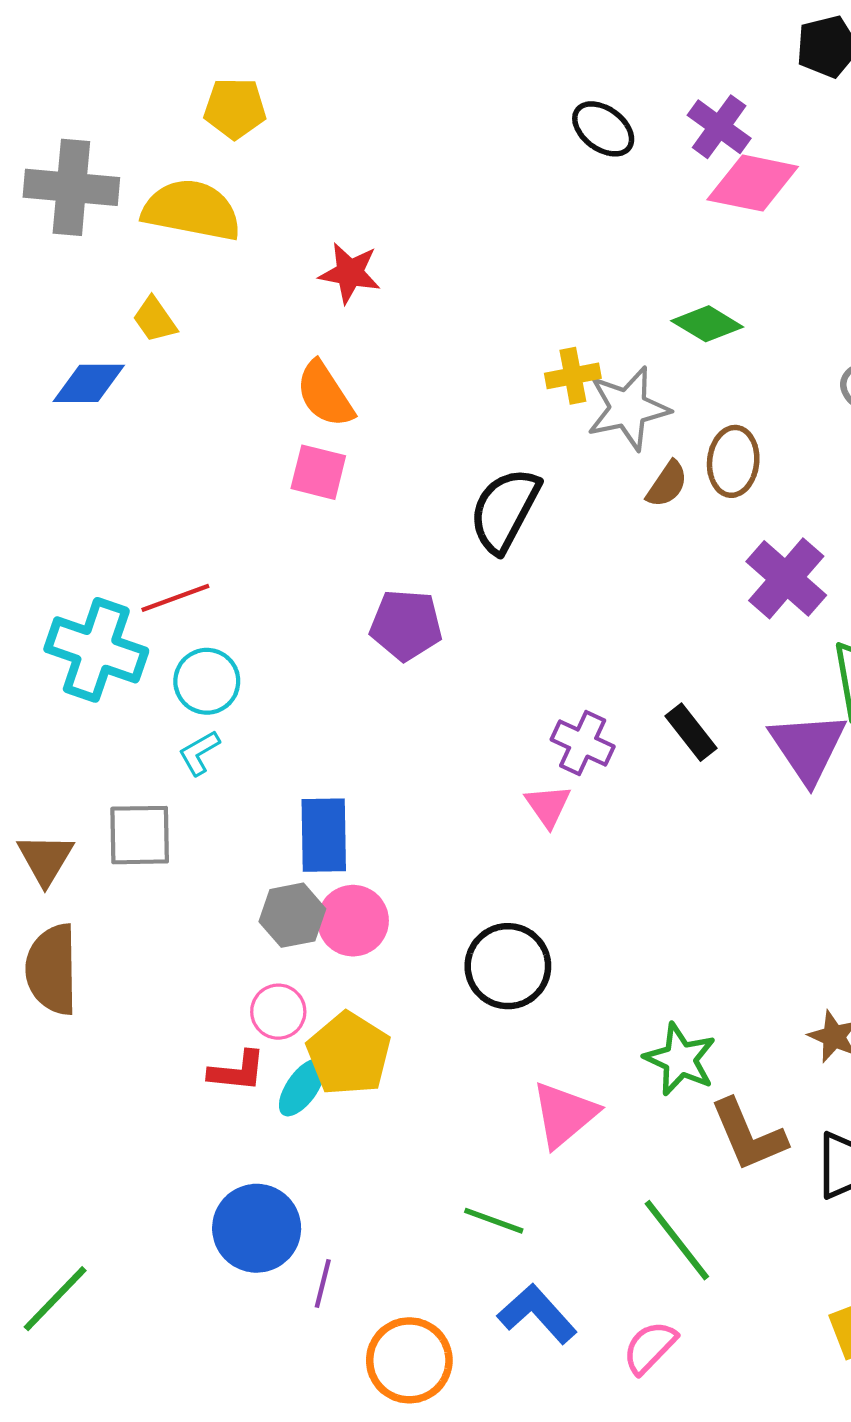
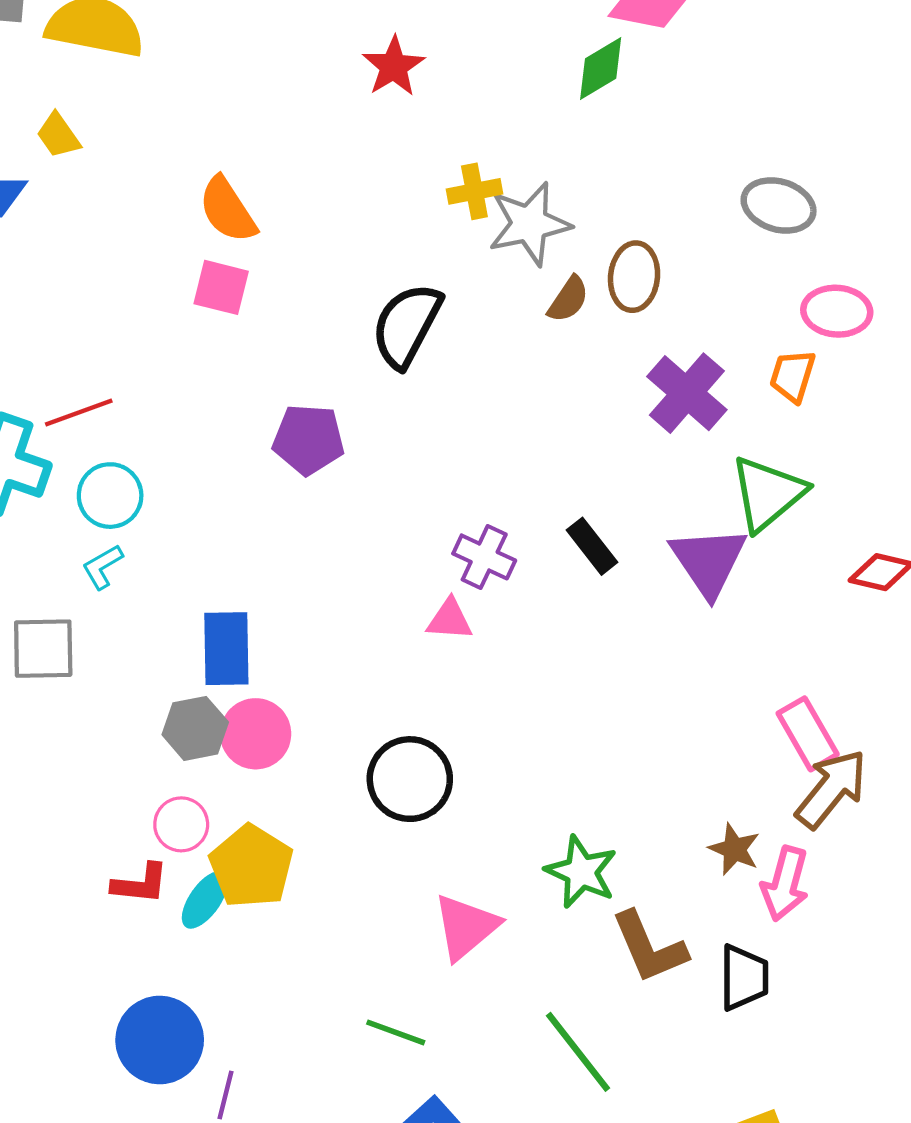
red star: (350, 273) -> (394, 66), moved, turned 30
green diamond: (707, 324) -> (601, 69), moved, turned -62
pink triangle: (548, 806) -> (450, 620), turned -51

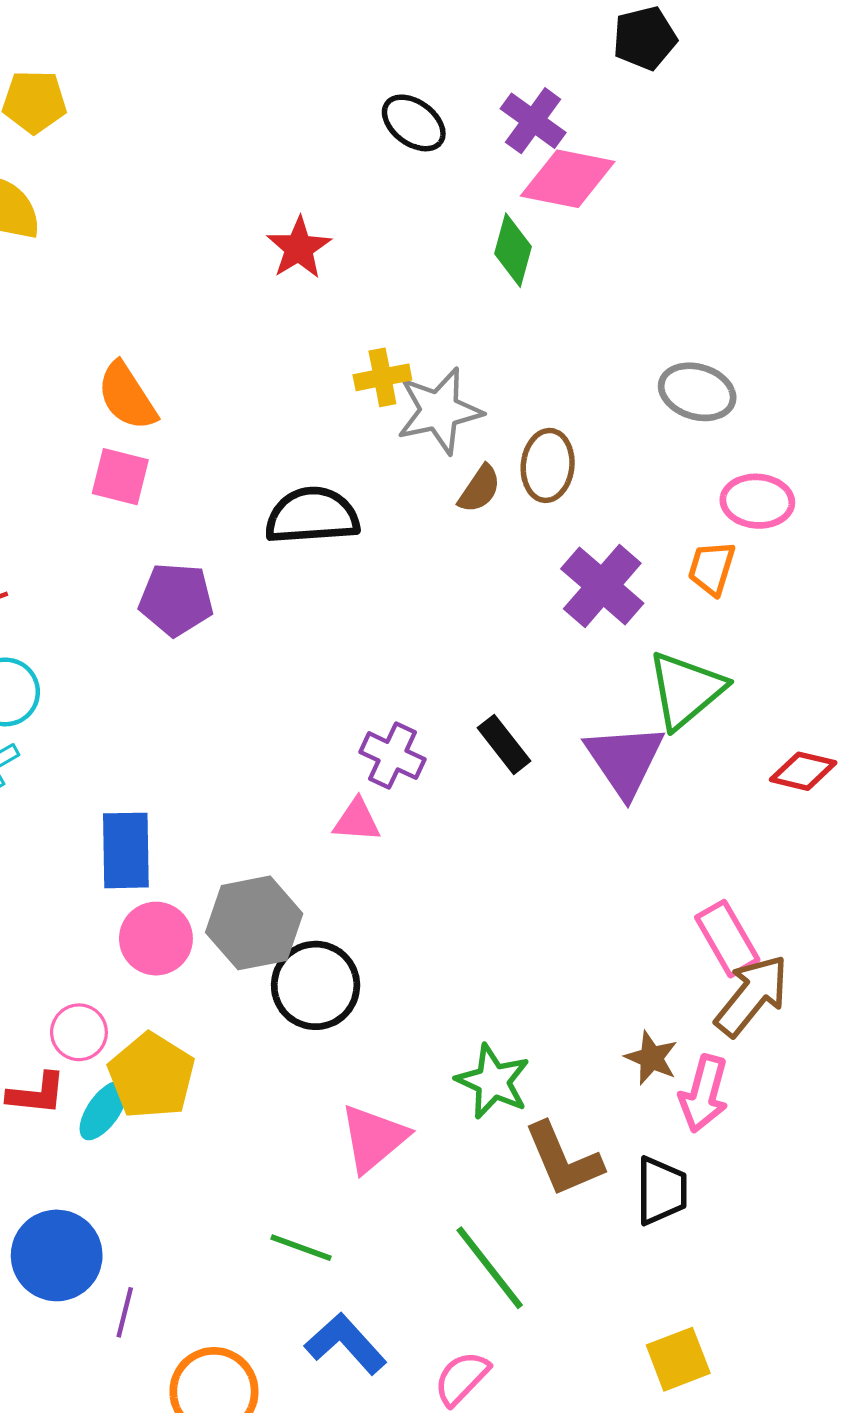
green diamond: (601, 69) -> (513, 250), turned -44
black semicircle: (407, 325) -> (312, 516), turned 58
purple pentagon: (308, 439) -> (176, 599), moved
gray hexagon: (195, 728) -> (254, 923), moved, size x1.4

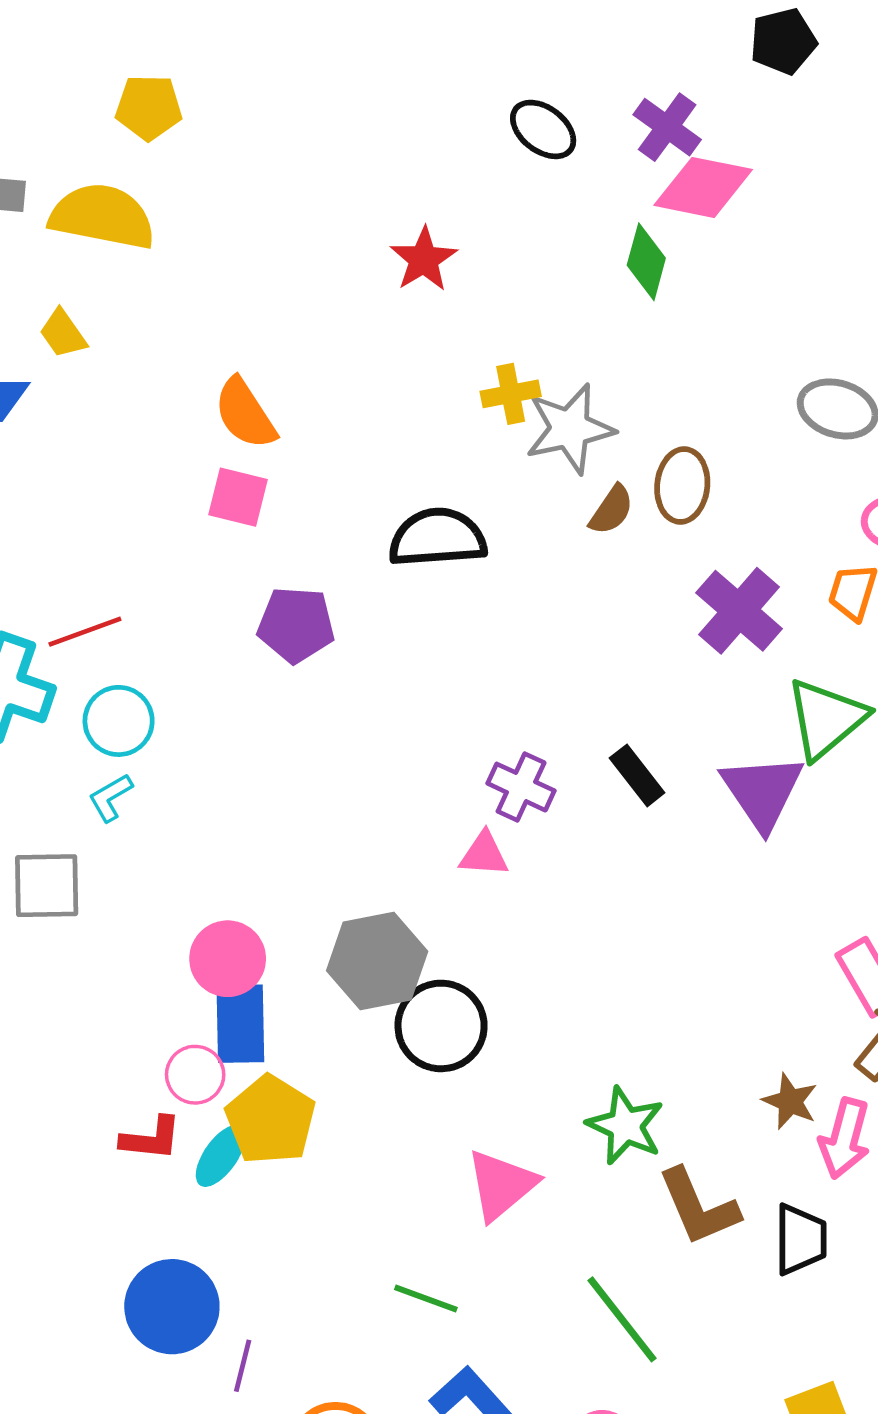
blue rectangle: (126, 850) -> (240, 1024), moved
pink circle: (156, 939) -> (228, 959), moved

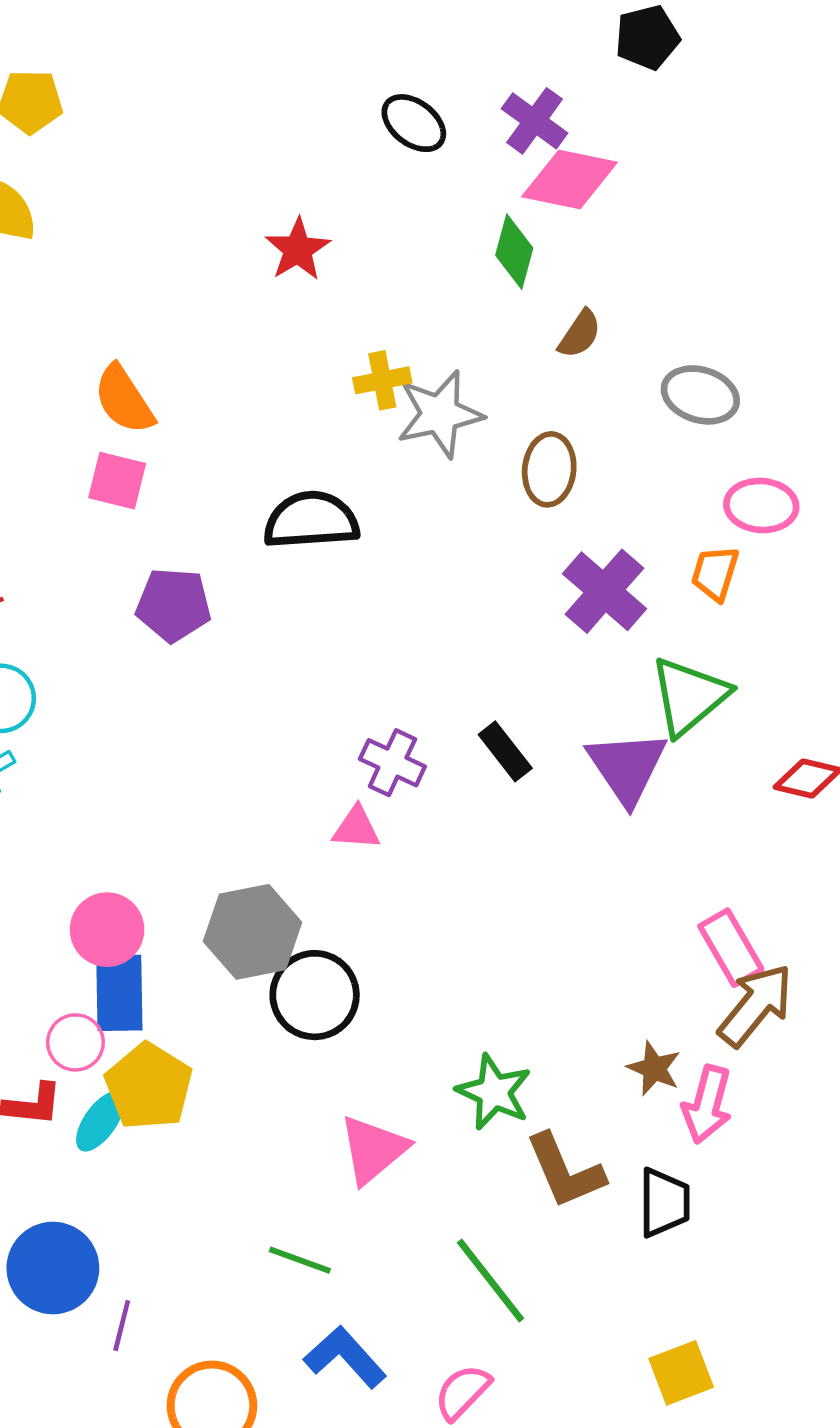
brown semicircle: (611, 510) -> (580, 334), moved

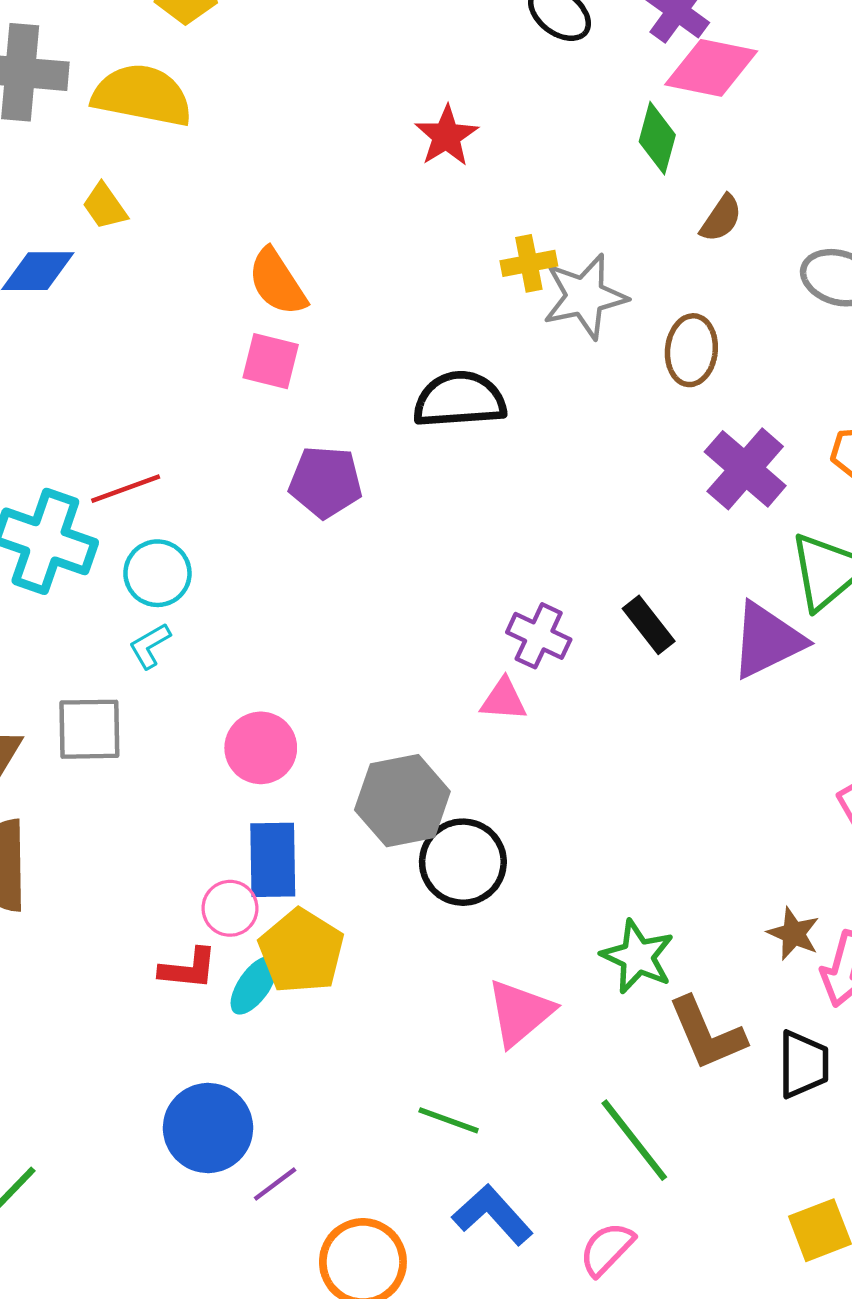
purple triangle: (627, 767) -> (767, 640), turned 38
pink circle: (107, 930) -> (261, 748), moved
purple line: (122, 1326) -> (275, 1184), turned 39

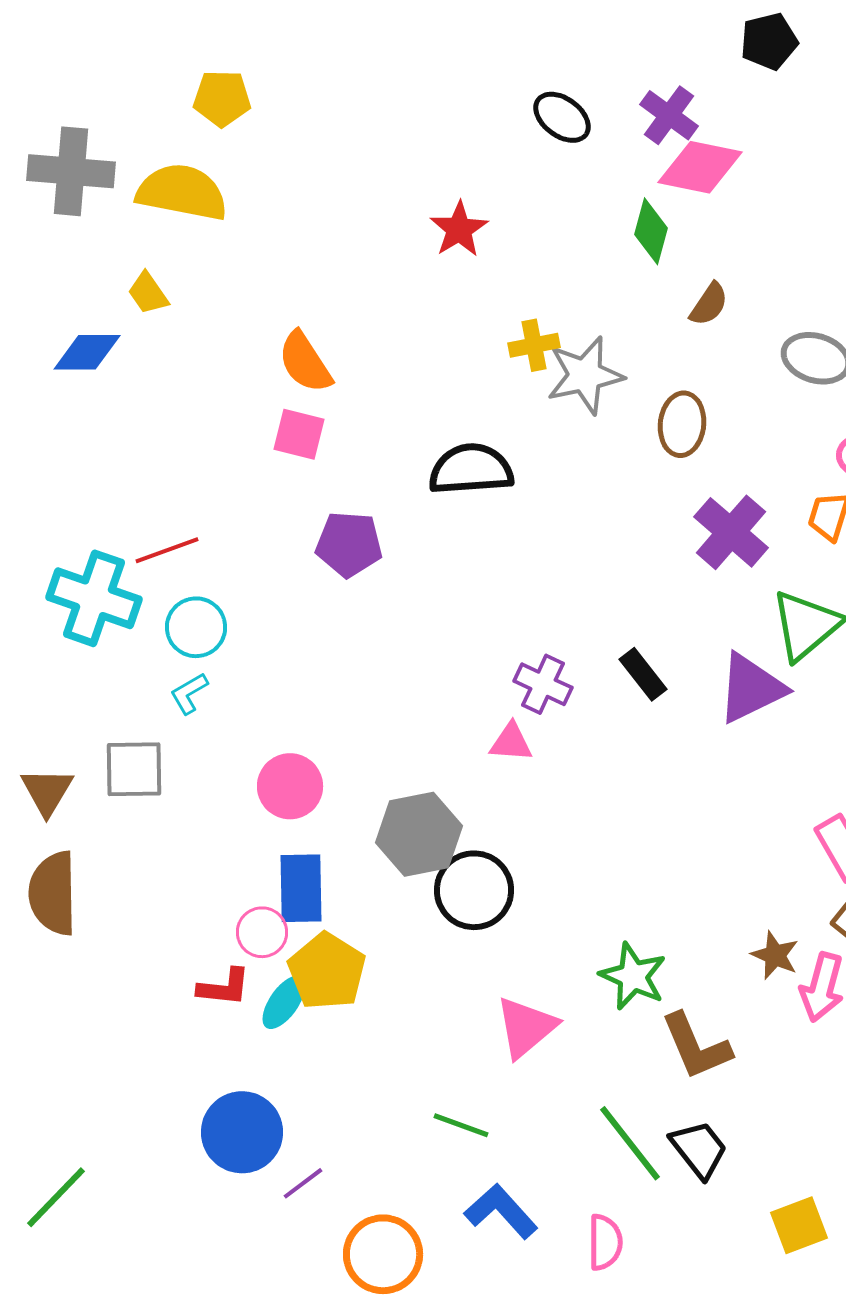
black trapezoid: (803, 1064) -> (699, 1149), moved, turned -38
pink semicircle: (607, 1249) -> (605, 1242), turned 136

